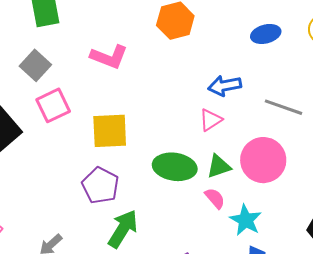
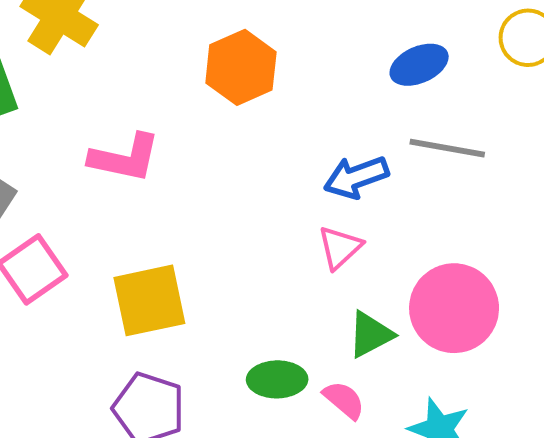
gray line: (283, 107) -> (447, 148), moved
green ellipse: (175, 167) -> (277, 379), moved, size x0.7
pink semicircle: (215, 198) -> (344, 400), moved

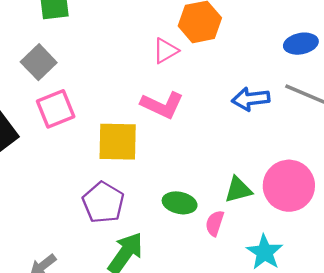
pink L-shape: (125, 158) -> (162, 105), moved
pink triangle: (340, 247) -> (165, 51), moved
pink semicircle: (344, 400) -> (215, 223), turned -125

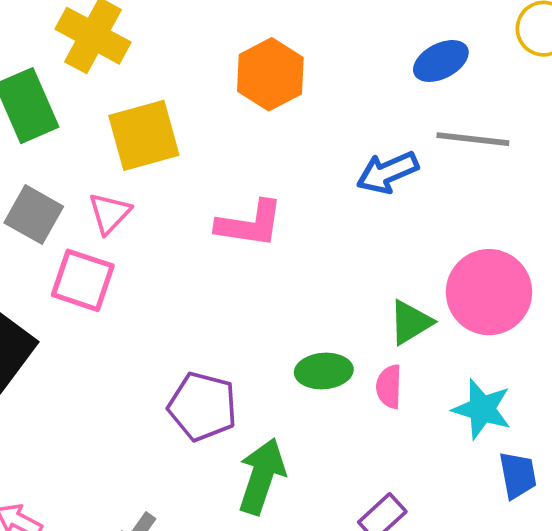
pink triangle: (165, 51) -> (109, 213), moved
pink square: (56, 109) -> (83, 280), turned -33
yellow square: (118, 142) -> (144, 135), moved

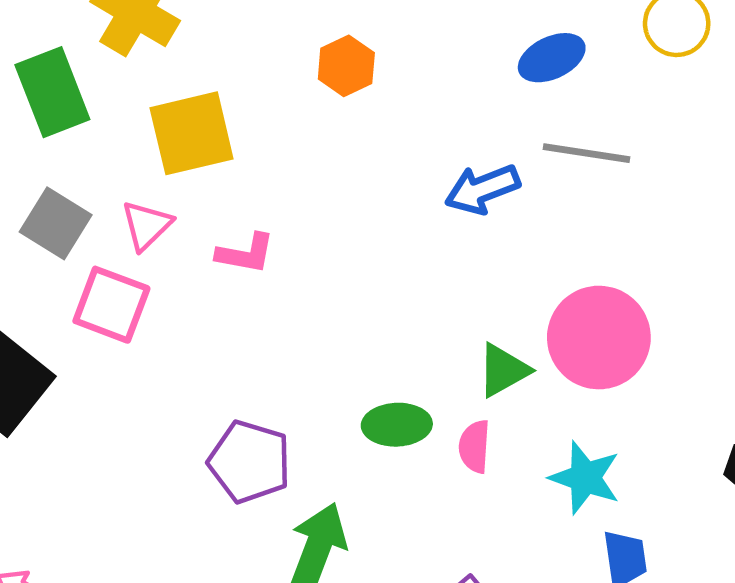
orange hexagon: (270, 74) -> (346, 66), size x0.7
pink L-shape: (250, 224) -> (246, 253), moved, size x0.7

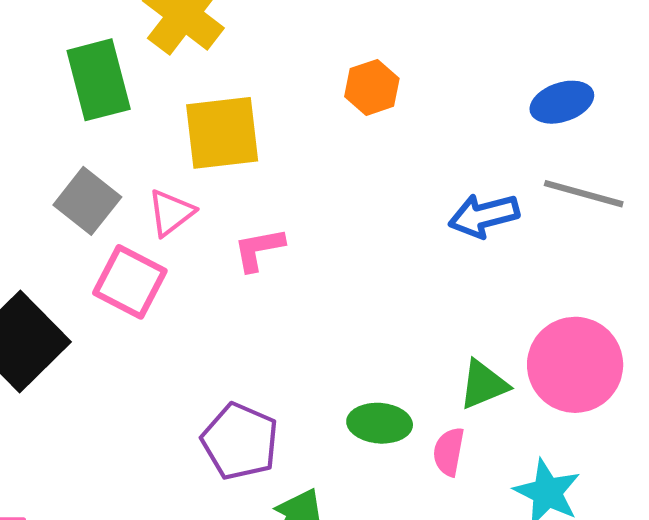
pink L-shape: (246, 253) -> (259, 249), turned 152

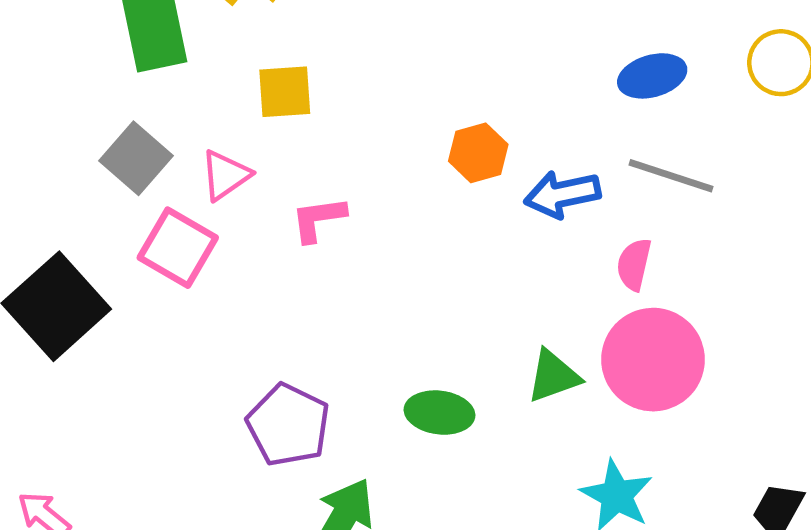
orange hexagon: (372, 87) -> (478, 153), moved
yellow square: (222, 133) -> (285, 92), size x0.7
pink semicircle: (449, 452) -> (634, 264), moved

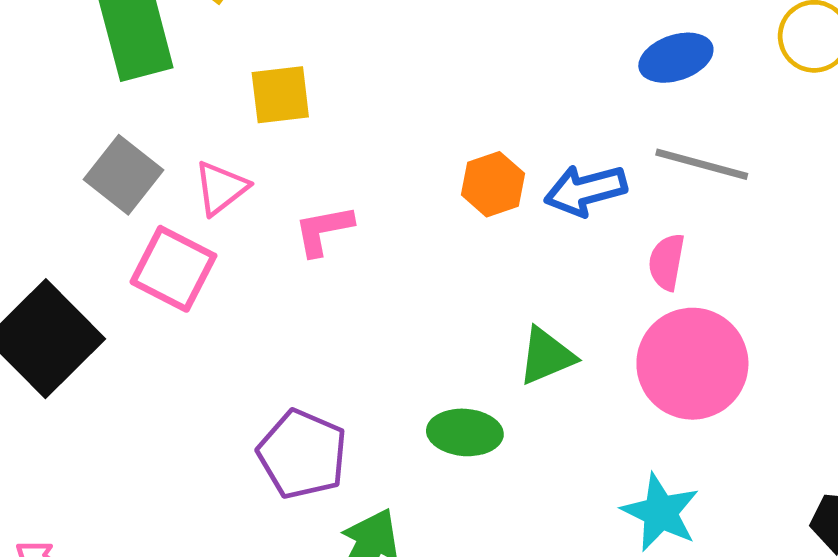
orange hexagon: (478, 153) -> (493, 184), moved
green triangle: (553, 376) -> (546, 356), moved

